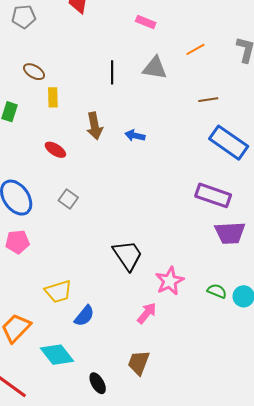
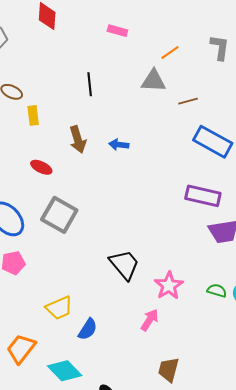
gray triangle: (155, 68) -> (154, 81), moved
gray square: (68, 199) -> (59, 215), size x1.8
brown trapezoid: (139, 363) -> (169, 370), moved

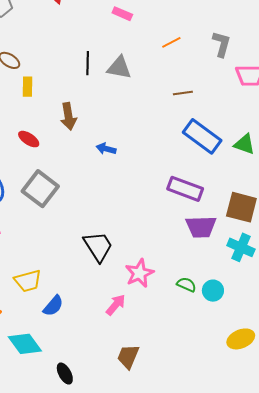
gray triangle: (154, 81) -> (119, 68), moved
blue arrow: (119, 145) -> (106, 149), moved

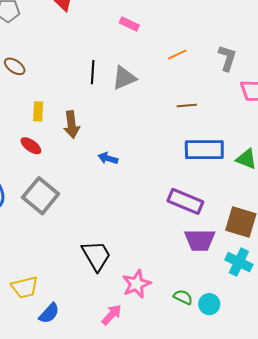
gray triangle: (119, 68) -> (124, 78), turned -36
yellow rectangle: (28, 87) -> (38, 111), moved
blue rectangle: (202, 136) -> (204, 150), turned -39

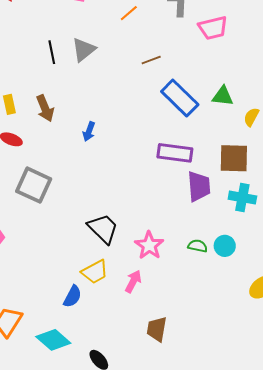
blue rectangle: (204, 150) -> (180, 98), turned 60
blue arrow: (108, 158) -> (89, 131), turned -72
purple trapezoid: (200, 240) -> (199, 186), turned -80
yellow trapezoid: (25, 287) -> (95, 272), moved

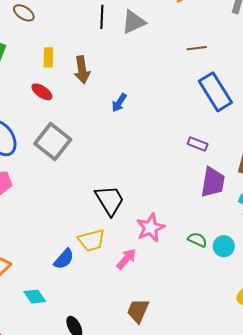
purple rectangle: (175, 153) -> (198, 144), size x0.6
cyan diamond: (53, 340) -> (35, 297), size x0.7

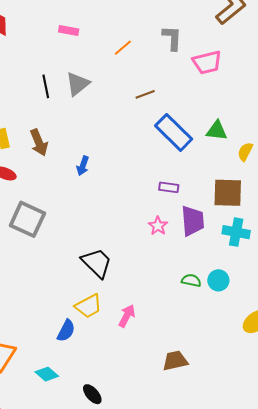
pink star: (151, 228) -> (158, 226), moved, size x0.7
brown trapezoid: (138, 311) -> (175, 361), moved, turned 68

